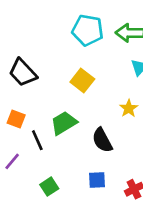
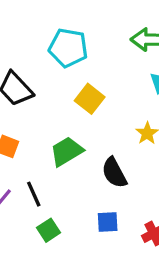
cyan pentagon: (88, 30) -> (68, 48), moved
black line: (37, 140) -> (34, 194), moved

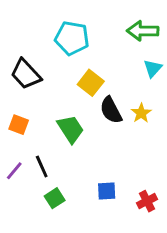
green trapezoid: (67, 151) -> (71, 129), turned 88
black semicircle: (114, 173) -> (111, 110), moved

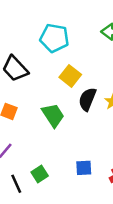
black semicircle: (111, 110) -> (87, 99), turned 50
black line: (42, 166) -> (16, 184), moved

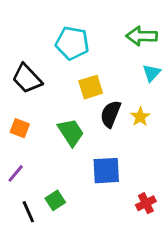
yellow square: (70, 76) -> (91, 87), turned 35
blue square: (84, 168) -> (106, 171), moved, size x1.5

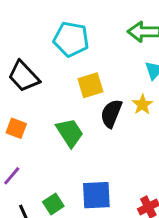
yellow star: (140, 117) -> (142, 105), moved
blue square: (106, 171) -> (96, 195), moved

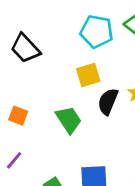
cyan pentagon: (71, 39) -> (97, 32), moved
black trapezoid: (24, 76) -> (25, 48), moved

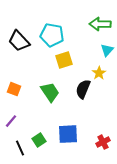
cyan pentagon: (97, 32) -> (52, 35), moved
black semicircle: (108, 102) -> (83, 89), moved

